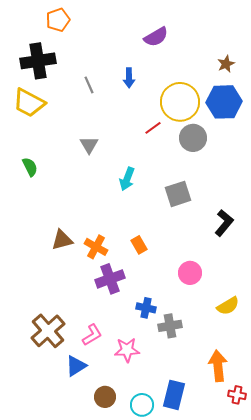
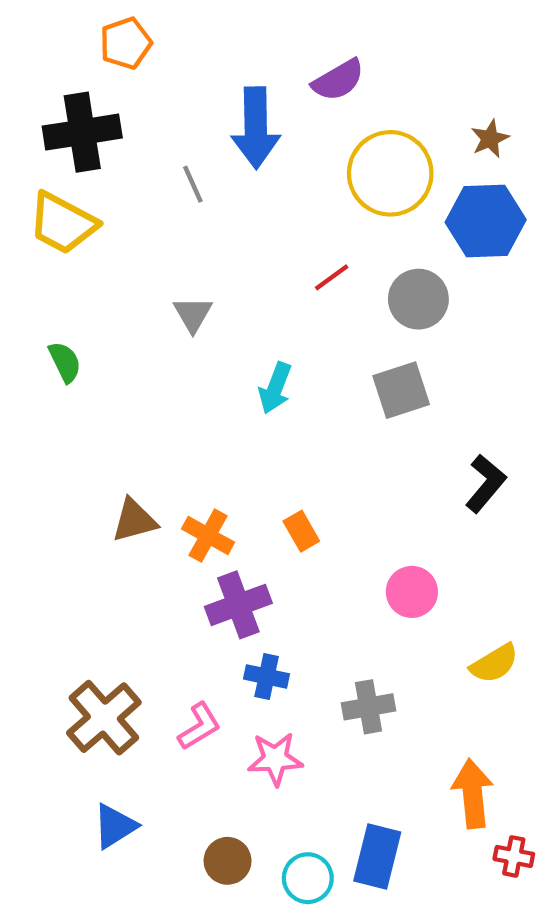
blue arrow: (129, 78) -> (256, 128), moved, size x1.8
yellow circle: (180, 102) -> (390, 173), moved
gray square: (178, 194) -> (401, 390), moved
blue cross: (146, 308) -> (267, 676), moved
blue triangle: (76, 366) -> (115, 826), moved

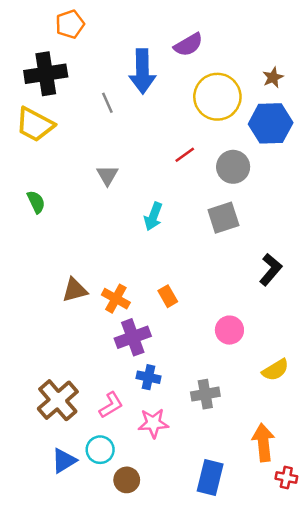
cyan circle: (308, 878) -> (100, 450), moved

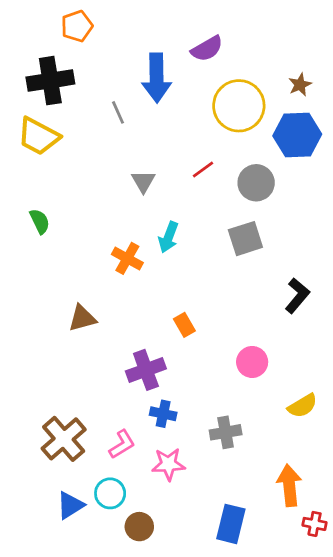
gray triangle: (107, 175) -> (143, 181), moved
orange cross: (116, 299) -> (127, 258), moved

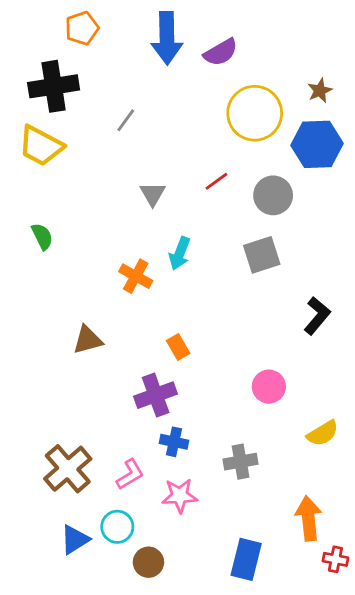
blue arrow: (157, 78) -> (167, 38), moved
gray line: (118, 112) -> (126, 120), turned 60
orange rectangle: (184, 325) -> (178, 347), moved

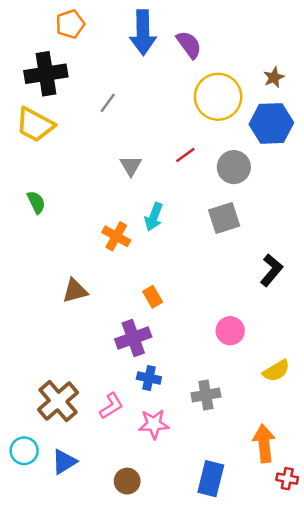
purple semicircle: (221, 52) -> (189, 45), turned -96
cyan circle: (117, 527) -> (24, 451), moved

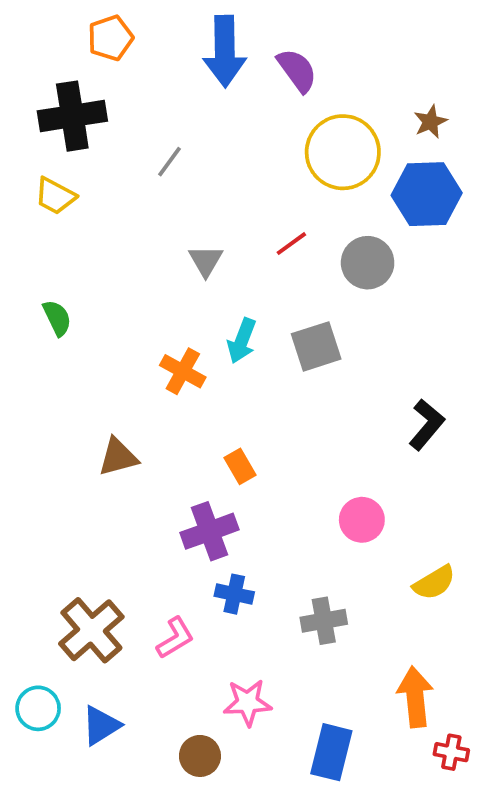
yellow trapezoid: (35, 125) -> (55, 196), size x0.7
gray square: (224, 218) -> (316, 346), moved
pink star: (154, 424) -> (248, 703), moved

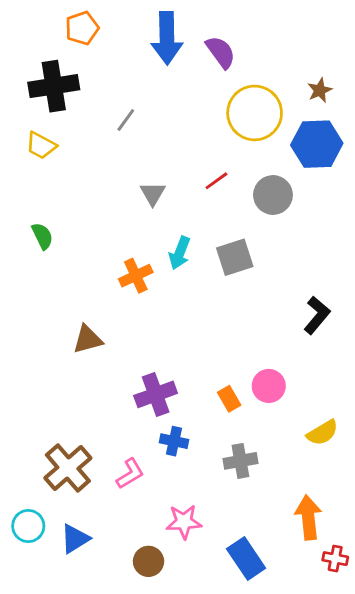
orange cross: (183, 371) -> (136, 276), turned 36
orange rectangle: (240, 466) -> (229, 399), moved
blue rectangle: (331, 752) -> (246, 559), turned -48

